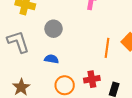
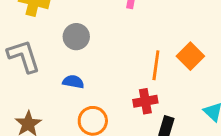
red cross: (92, 79) -> (145, 101), moved

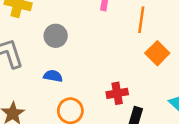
orange line: (156, 65) -> (141, 20), moved

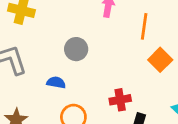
gray circle: (56, 36) -> (76, 49), moved

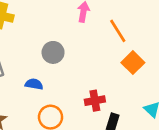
orange line: (144, 26) -> (118, 31), turned -40

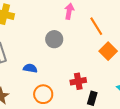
gray circle: (53, 52) -> (54, 39), moved

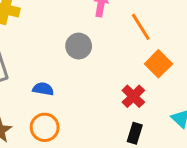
red cross: (78, 81) -> (133, 96), moved, turned -35
orange circle: (43, 94) -> (45, 127), moved

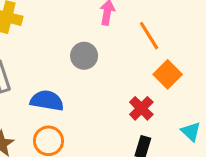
blue semicircle: (43, 89) -> (47, 101), size x1.5

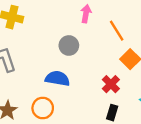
blue semicircle: (47, 101) -> (57, 78), moved

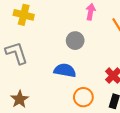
orange circle: (43, 108) -> (83, 97), moved

